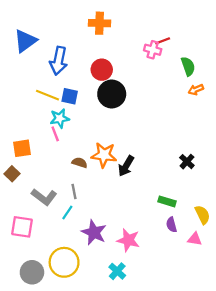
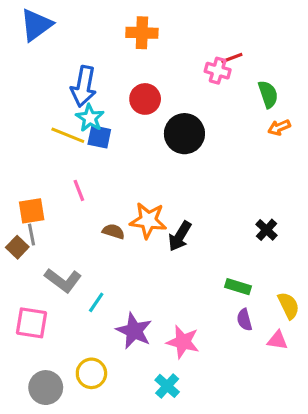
blue triangle: (25, 41) -> (36, 25), moved
black circle: (112, 94) -> (184, 134), moved
cyan star: (60, 118) -> (90, 118), moved, turned -30
gray line: (74, 191) -> (32, 235), moved
yellow circle: (64, 262) -> (91, 373), size x0.7

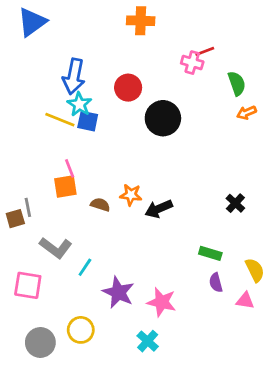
orange cross: (142, 33) -> (141, 21), moved
orange square: (32, 211) -> (65, 186), moved
orange star: (148, 220) -> (131, 195), size x0.7
black arrow: (180, 236) -> (159, 209), turned 36
brown square: (17, 247) -> (15, 219), turned 30

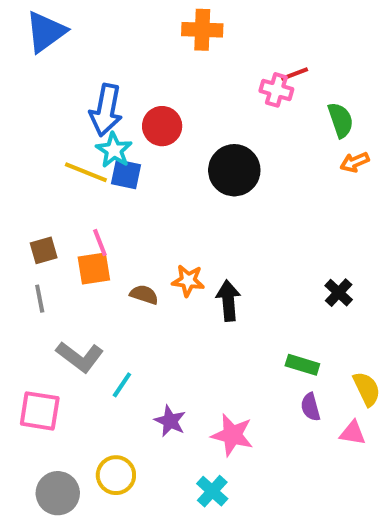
red circle: (128, 88) -> (162, 126), moved
black arrow: (159, 209) -> (228, 301), turned 108
brown square: (15, 219) -> (44, 250), moved
purple star: (118, 292) -> (170, 421), size x0.7

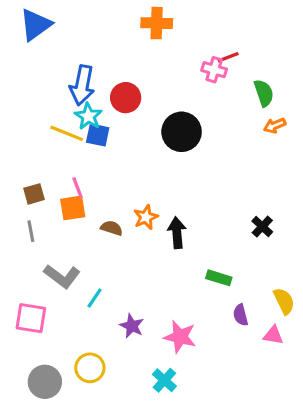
orange star: (188, 281) -> (146, 217), turned -30
green rectangle: (302, 365) -> (219, 278), moved

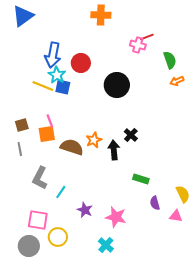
black cross: (262, 227) -> (131, 135), moved
brown semicircle: (112, 228) -> (72, 147), size x1.6
gray L-shape: (62, 276) -> (40, 178), turned 80
pink square: (31, 318) -> (38, 220), moved

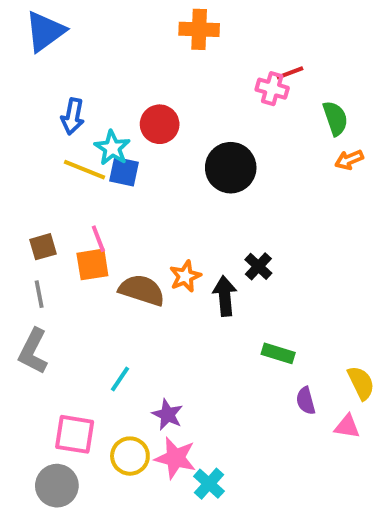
blue arrow: (53, 55) -> (73, 116), moved, size x0.7
gray L-shape: (40, 178) -> (33, 351), moved
pink star: (116, 217) -> (175, 458), moved
yellow circle: (58, 237) -> (130, 456), moved

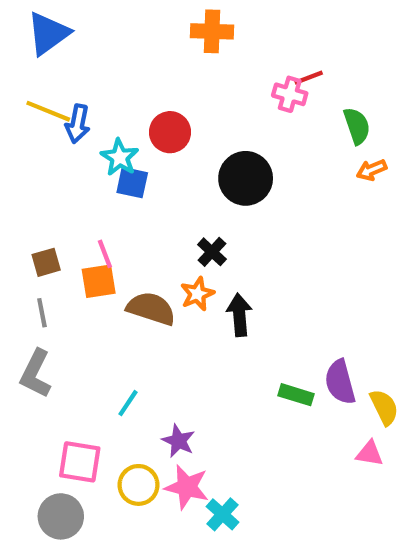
yellow line: (85, 170) -> (48, 111), moved
black cross: (258, 266) -> (212, 252), moved
green rectangle: (278, 353) -> (296, 395), moved
purple semicircle: (306, 401) -> (340, 382), moved, size x1.5

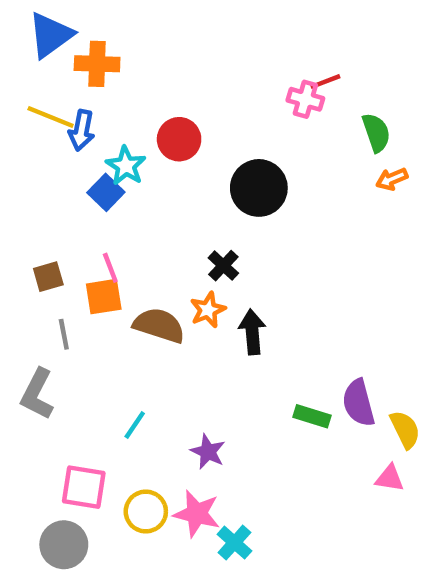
orange cross: (212, 31) -> (97, 64), moved
blue square: (132, 183) -> (106, 192), moved, turned 32
gray line: (42, 313) -> (64, 334), moved
purple star: (178, 441) -> (208, 452), moved

